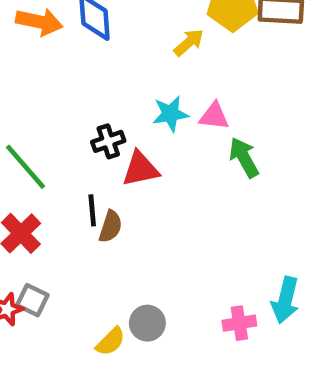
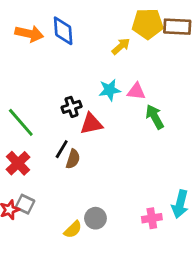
black line: (92, 210) -> (62, 149), turned 36

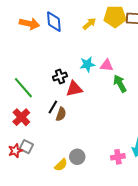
yellow arrow: (121, 46) -> (89, 24), moved

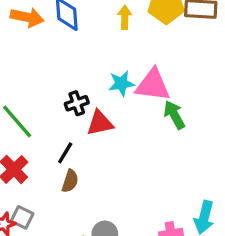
yellow arrow: (89, 24) -> (125, 17), turned -48
pink triangle: (107, 65) -> (153, 85), size x1.6
brown semicircle: (61, 114) -> (70, 181), moved

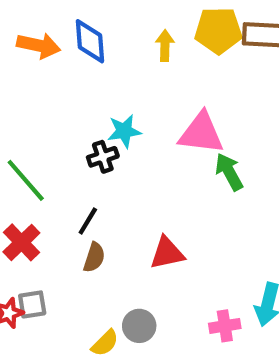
cyan star: (121, 83) -> (124, 131), moved
red triangle: (100, 123) -> (167, 253), moved
gray square: (22, 217) -> (32, 304), turned -35

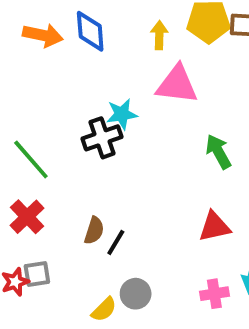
pink triangle: (201, 133) -> (177, 85), moved
black cross: (103, 157) -> (102, 138), size x1.4
black line: (88, 221) -> (116, 242), moved
red triangle: (167, 253) -> (214, 227), moved

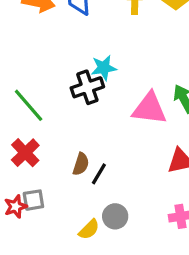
pink triangle: (177, 85) -> (149, 109), moved

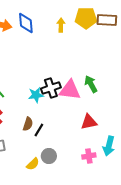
cyan star: (104, 68) -> (36, 95), moved
black cross: (87, 87) -> (51, 88), moved

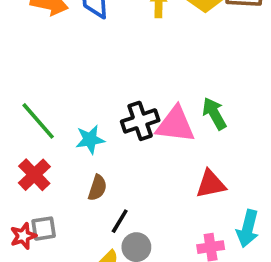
cyan star: (36, 95) -> (90, 139), moved
black line: (39, 130) -> (120, 221), moved

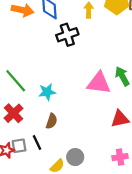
black cross: (140, 121) -> (67, 35), moved
black line: (120, 221) -> (37, 142), moved, turned -56

